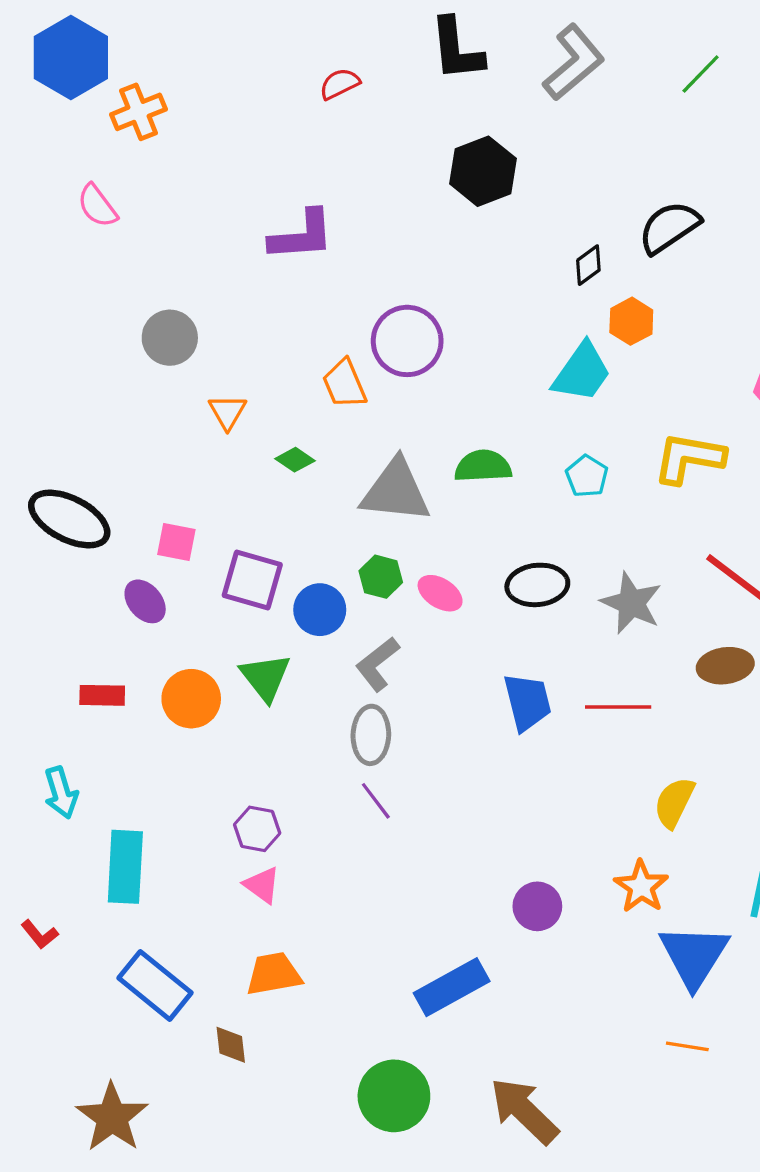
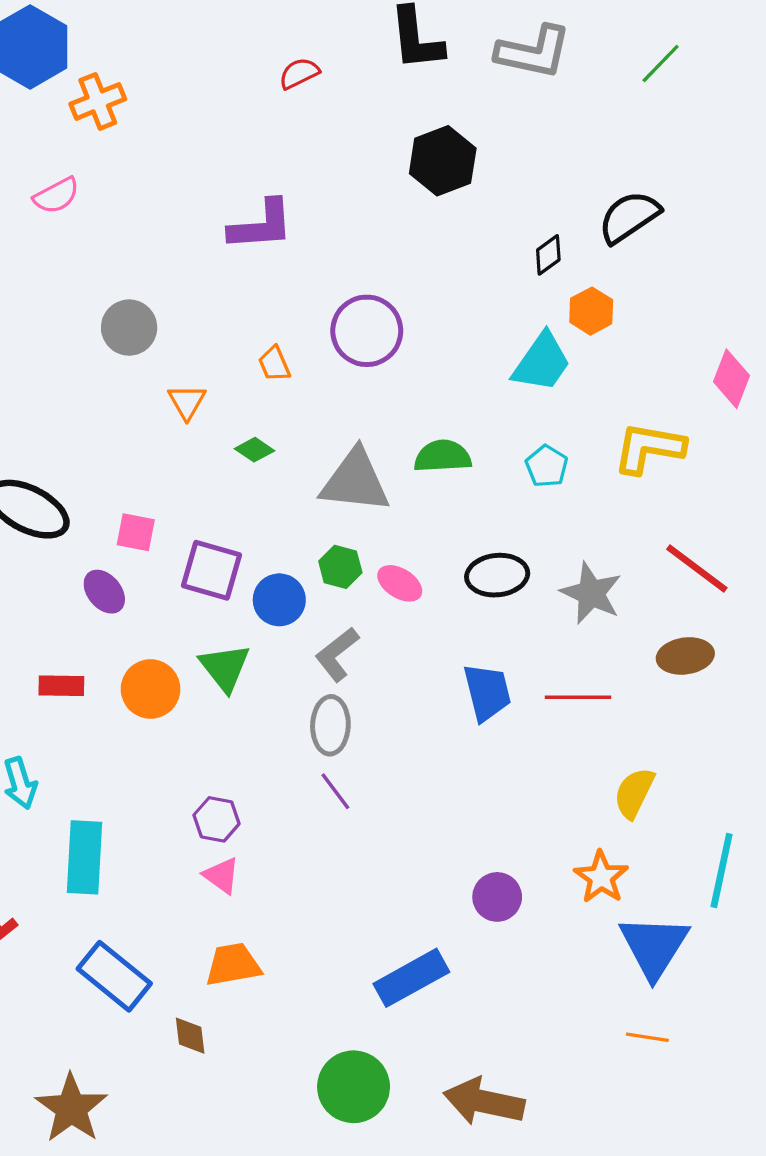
gray L-shape: (574, 62) -> (533, 52), turned 52
pink semicircle: (97, 206) -> (56, 195), turned -81
orange trapezoid: (344, 384) -> (274, 364), moved, size x0.7
brown arrow: (524, 1111) -> (484, 1102), turned -32

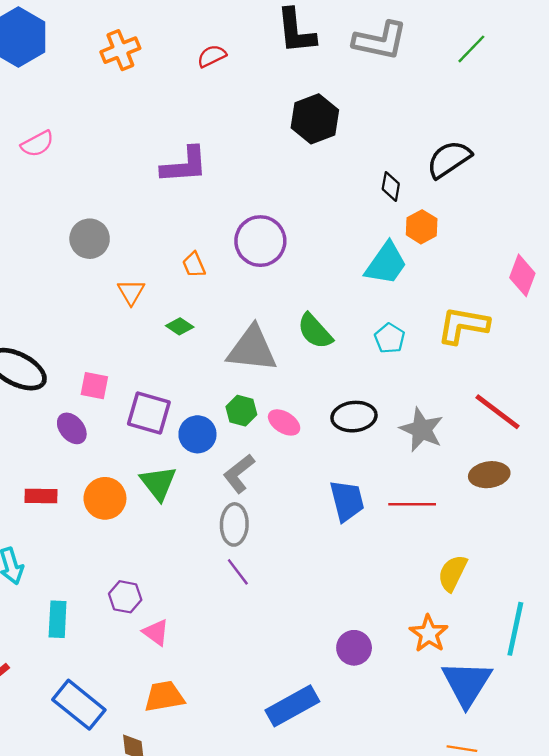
orange cross: (98, 101) -> (120, 50), moved
black diamond: (548, 255) -> (391, 186), turned -44
green semicircle: (443, 456) -> (315, 331), turned -129
purple hexagon: (217, 819) -> (125, 597), moved
cyan rectangle: (85, 857) -> (58, 619), size x0.7

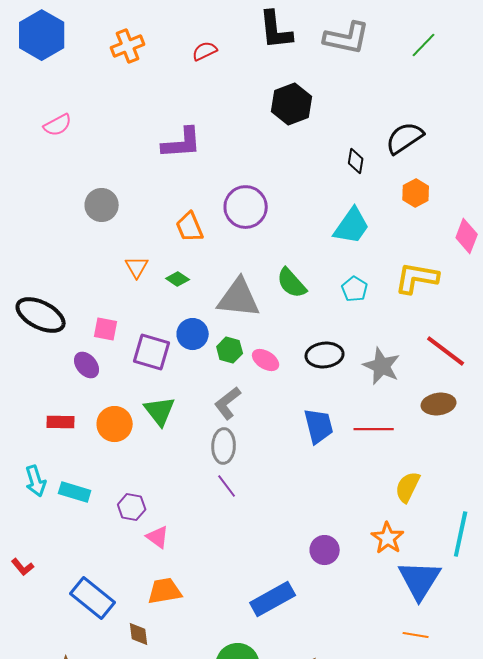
orange hexagon: (422, 227) -> (416, 193), moved
orange trapezoid: (194, 265) -> (190, 227), size x1.4
orange triangle: (131, 292) -> (137, 267), moved
blue circle: (197, 434) -> (193, 334), moved
cyan rectangle: (58, 619) -> (75, 492), moved, turned -76

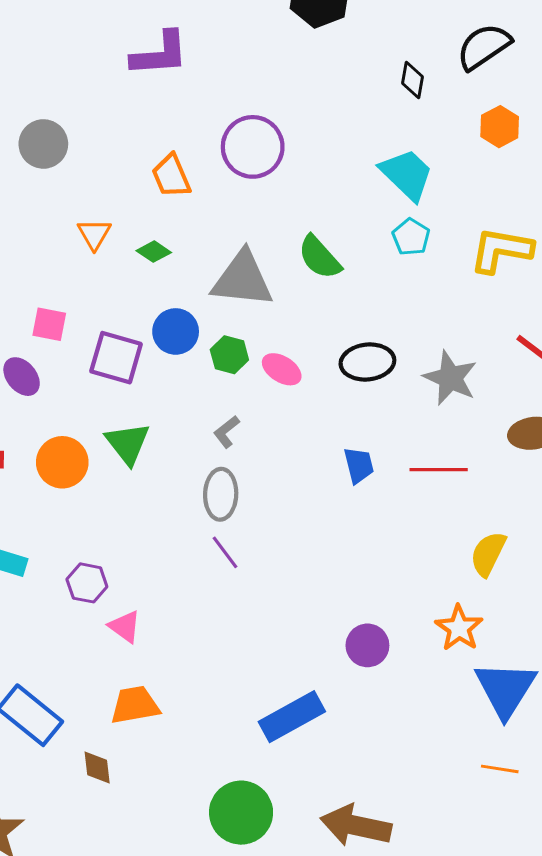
cyan trapezoid: (352, 226) -> (407, 175), turned -81
cyan pentagon: (355, 289) -> (411, 237), moved
gray L-shape: (228, 403) -> (226, 432), size x0.7
blue trapezoid: (319, 426) -> (359, 465), size x0.7

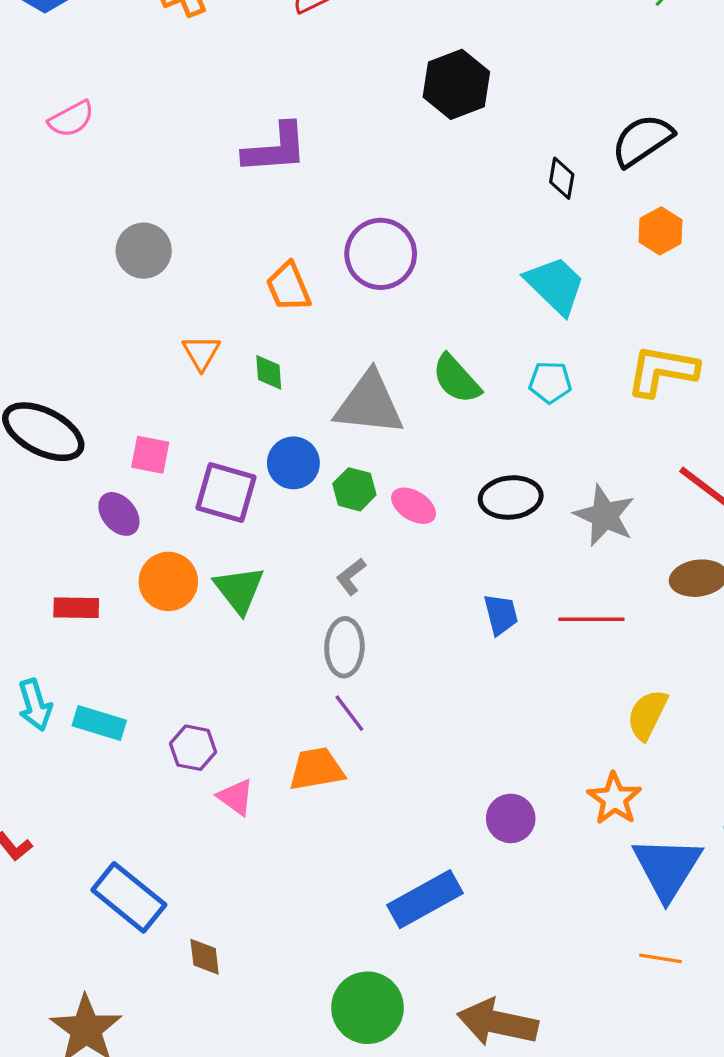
cyan pentagon: (411, 237) -> (550, 382), moved, turned -30
green diamond: (154, 252) -> (269, 372), turned 52
orange circle: (62, 462) -> (168, 581), moved
orange trapezoid: (135, 705) -> (316, 769), moved

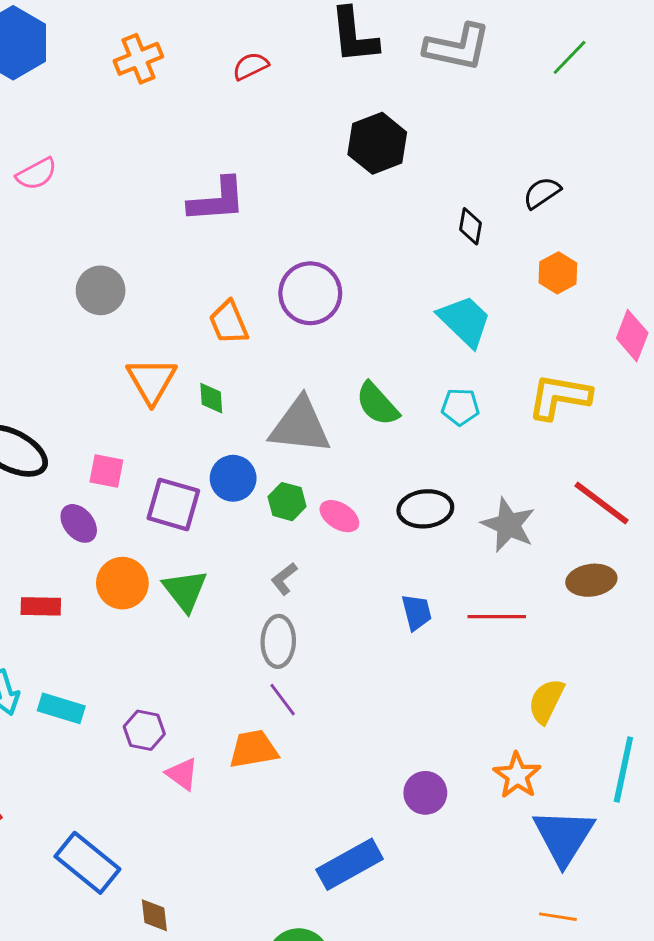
black semicircle: (642, 140) -> (542, 193), size x0.7
orange triangle: (201, 353) -> (152, 381), size x1.5

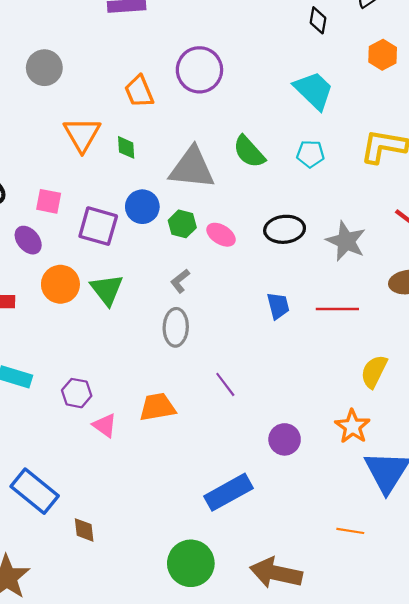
purple line: (283, 700) -> (225, 384), moved
orange line: (558, 917) -> (350, 531), moved

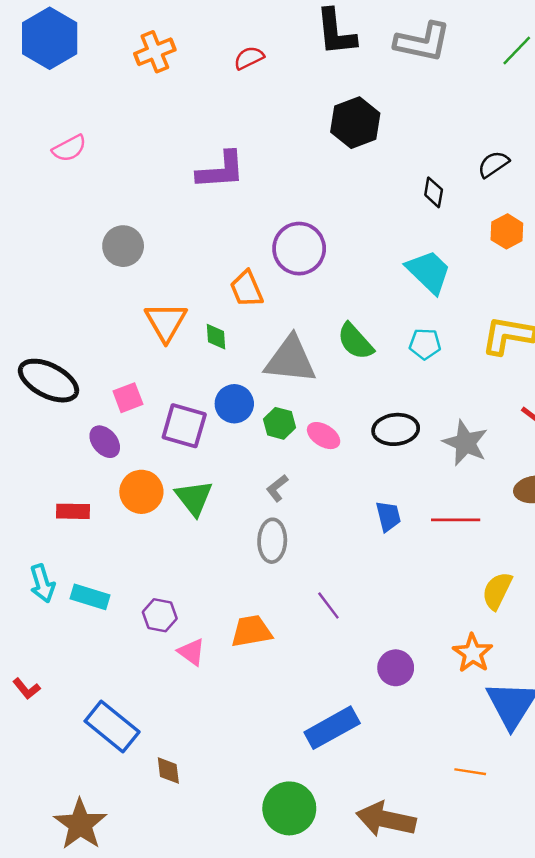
orange trapezoid: (139, 91) -> (247, 289), moved
pink square: (49, 201) -> (128, 398), turned -32

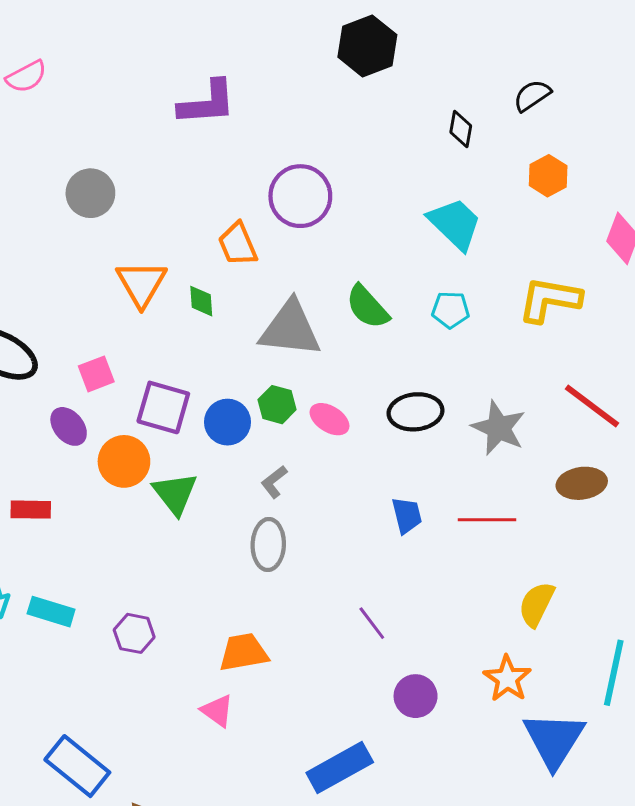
blue circle: (234, 404) -> (227, 422), moved
orange circle: (141, 492) -> (124, 461), moved
purple line: (328, 605) -> (372, 623), moved
pink triangle: (192, 652) -> (217, 711), moved

